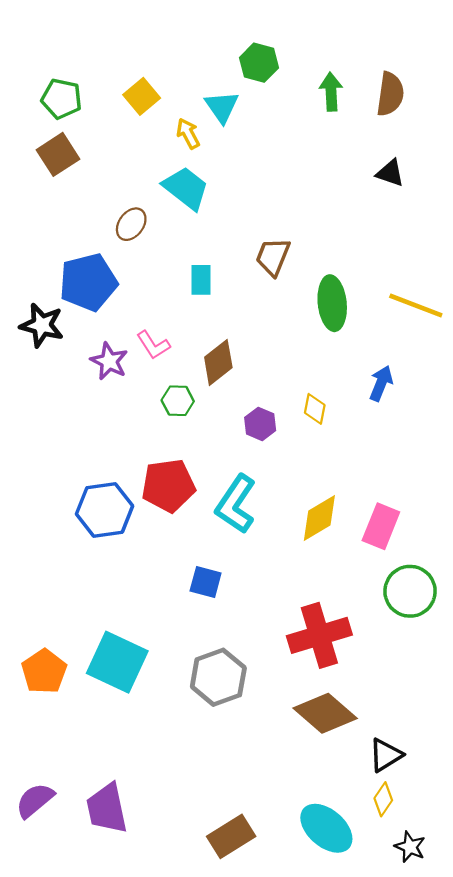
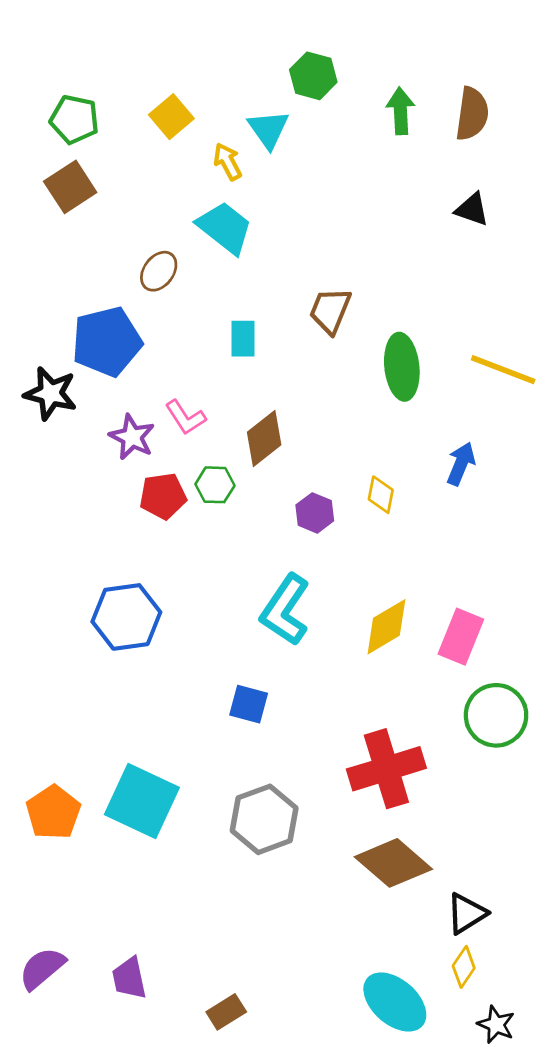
red pentagon: (168, 486) -> (163, 496), moved, size x0.7
purple trapezoid: (107, 809) -> (129, 978), size x0.7
brown rectangle: (231, 836) -> (226, 1012), moved, size x0.7

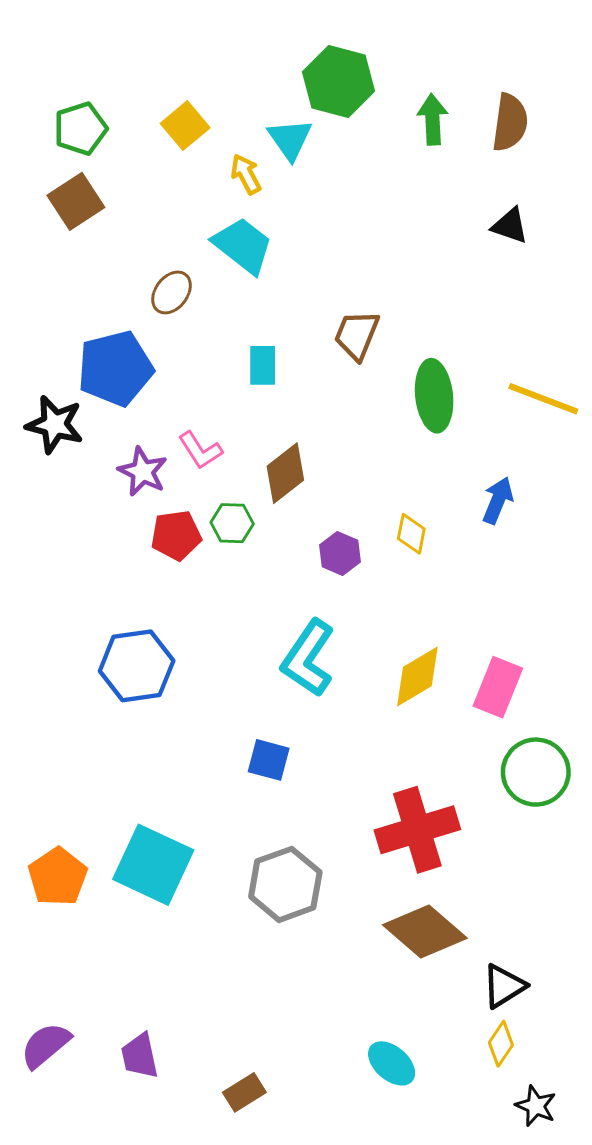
green hexagon: (313, 76) -> (338, 82), size x1.4
green pentagon: (74, 119) -> (80, 129), turned -30
cyan ellipse: (395, 1002) -> (392, 1063), moved, size x0.7

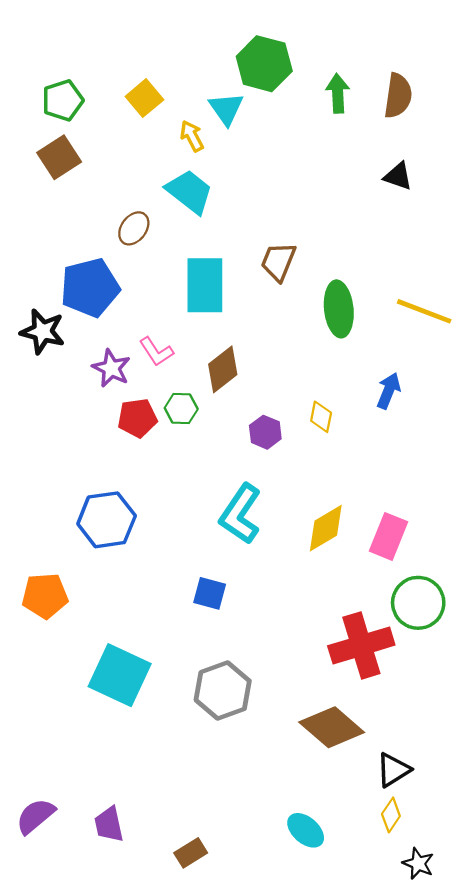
cyan rectangle: (263, 365) -> (205, 285), size x1.8
red cross: (417, 830) -> (361, 645), moved
orange pentagon: (58, 877) -> (45, 596), moved, turned 30

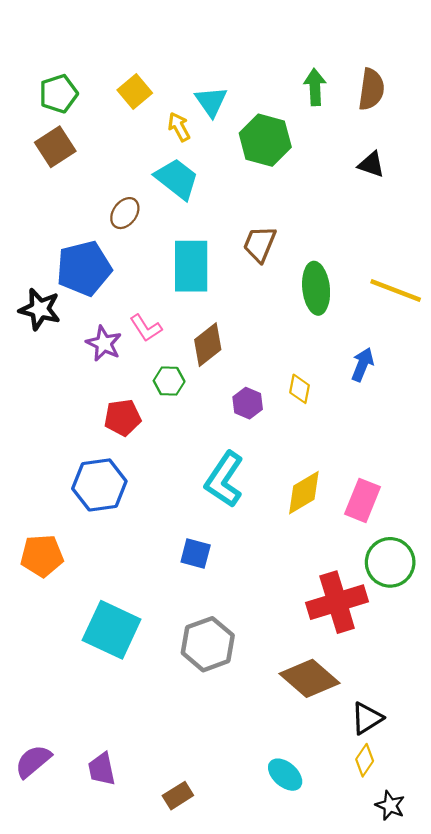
green hexagon: (264, 64) -> (265, 140), moved
red pentagon: (137, 418) -> (123, 418), moved

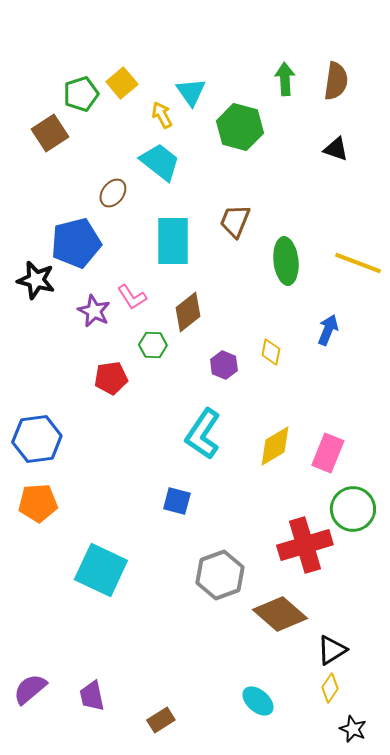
green pentagon: (59, 94) -> (81, 94), moved
blue hexagon: (99, 485) -> (37, 439), moved
gray hexagon: (208, 644) -> (220, 575), moved

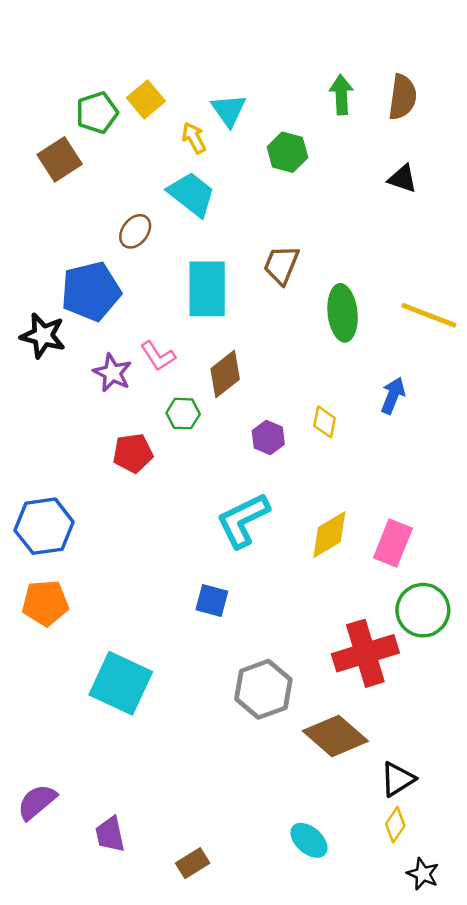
green hexagon: (240, 127) -> (287, 152), size x0.7
cyan L-shape: (203, 434) -> (243, 520), turned 30
purple semicircle: (30, 689) -> (37, 802), moved

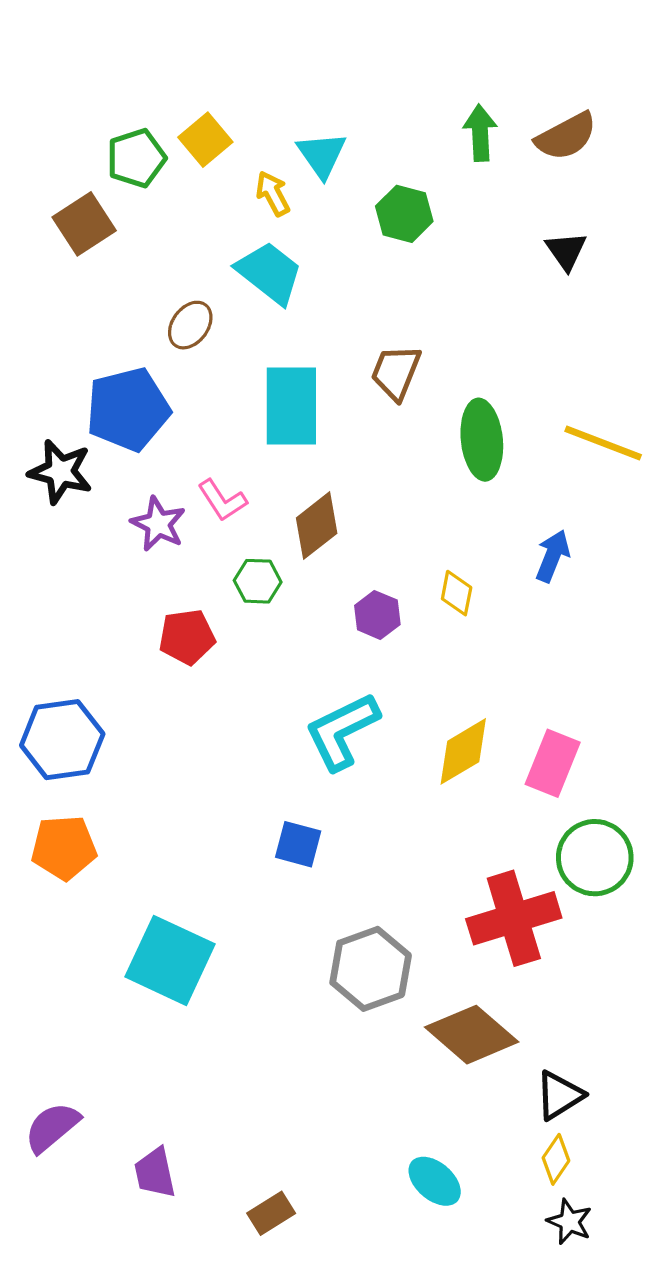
brown semicircle: (402, 97) -> (566, 136), turned 54
black triangle: (402, 179) -> (566, 251), turned 36
black star: (423, 874) -> (569, 1222), moved

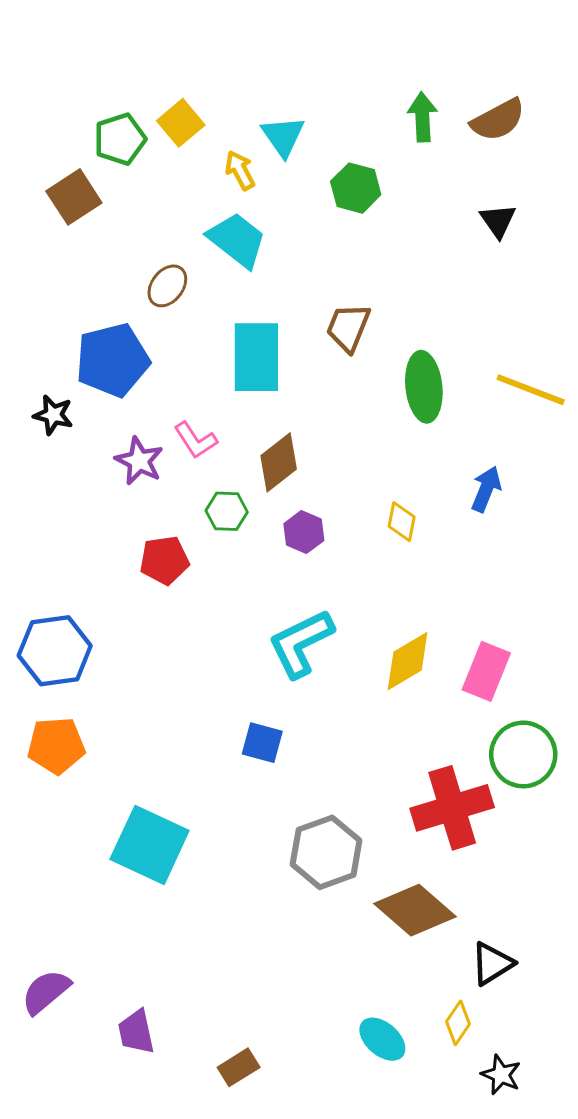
black star: (60, 472) -> (53, 415), size x0.7
purple hexagon: (377, 615) -> (304, 532), moved
yellow diamond: (556, 1159) -> (458, 1023), moved

